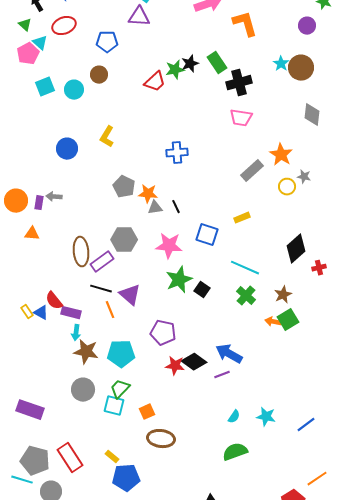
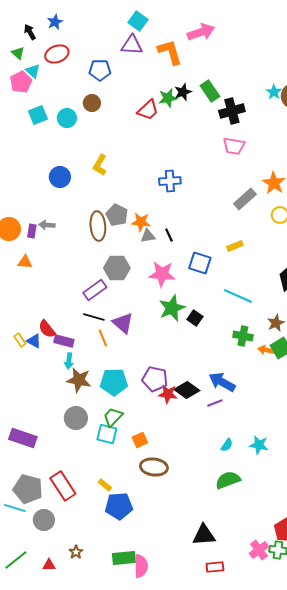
orange L-shape: (245, 24) -> (170, 52), moved
brown ellipse: (81, 252) -> (98, 226), moved
green cross: (246, 296) -> (243, 336), moved, turned -30
purple pentagon: (163, 333) -> (155, 379), moved

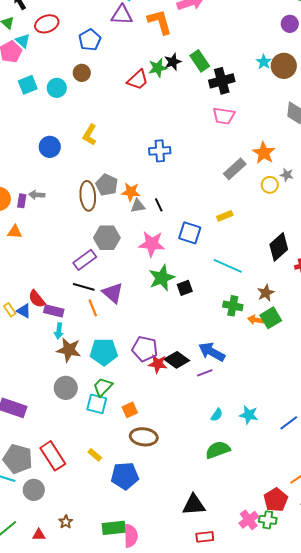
blue pentagon: (100, 70) -> (90, 40), turned -30
black square: (195, 318) -> (185, 288), turned 35
blue pentagon: (119, 506) -> (125, 476), moved

